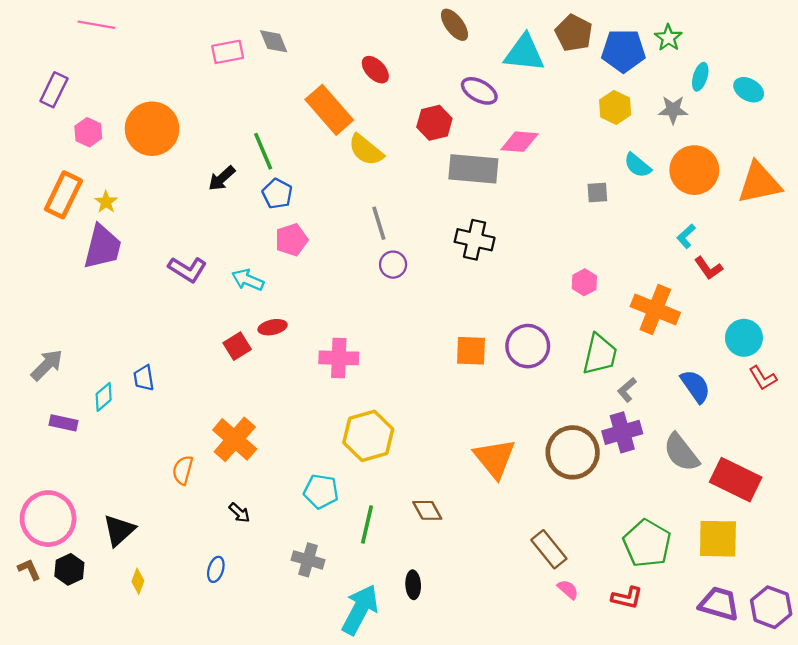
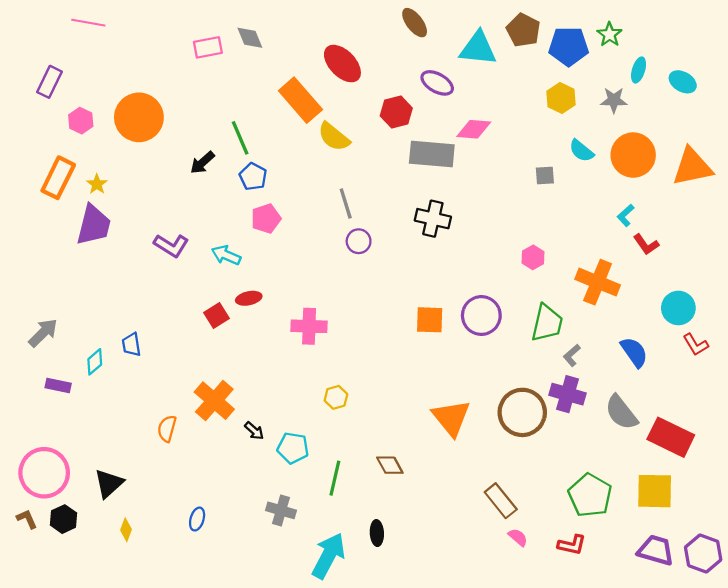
red ellipse: (375, 70) -> (342, 64), size x1.5
purple cross: (622, 432) -> (567, 394), turned 32
yellow hexagon: (368, 436) -> (336, 397), size x0.5
black arrow: (239, 513) -> (254, 431), moved

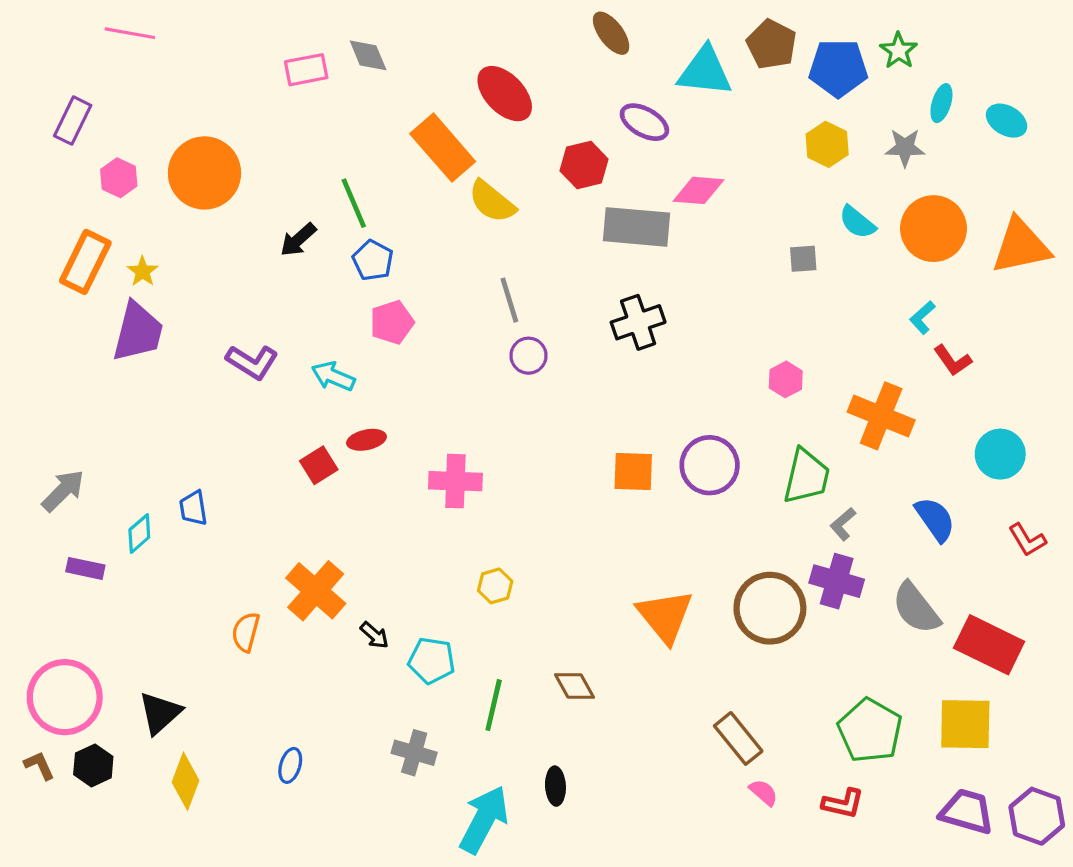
black cross: (433, 219) -> (638, 322), turned -32
red L-shape: (696, 345) -> (1027, 540), moved
yellow diamond: (126, 530) -> (185, 781), size x1.6

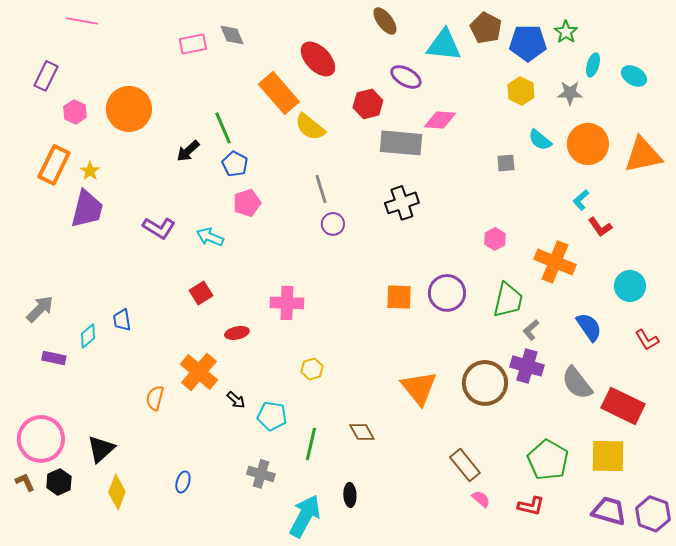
red ellipse: (366, 440) -> (237, 333), moved

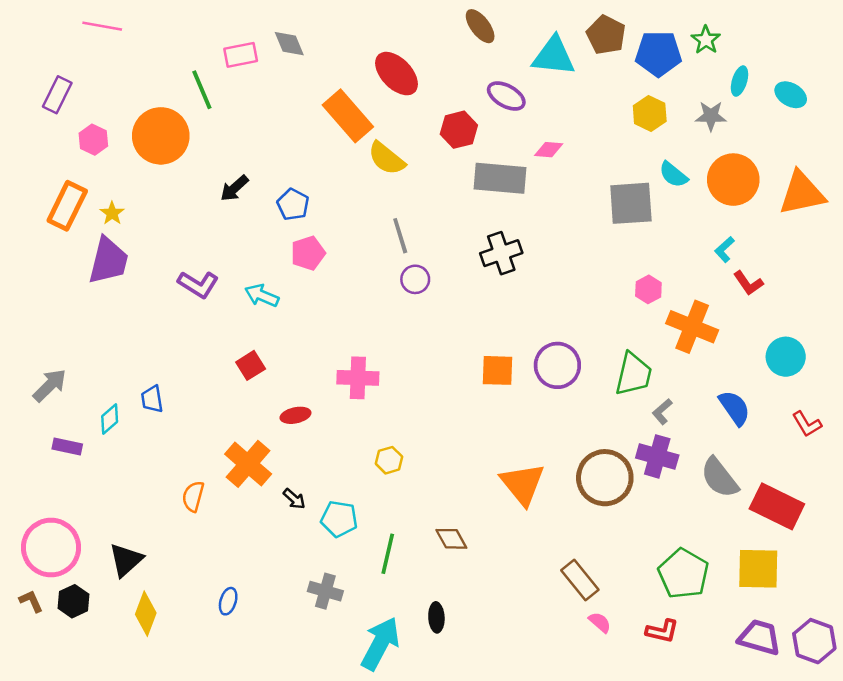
pink diamond: (440, 120) -> (549, 150), size x0.7
green line: (223, 128) -> (202, 90), moved
gray square: (506, 163) -> (631, 203), size x2.0
pink hexagon: (495, 239) -> (648, 289), moved

